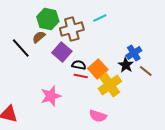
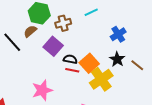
brown cross: (72, 29) -> (63, 23), size x0.7
blue cross: (134, 53) -> (118, 34), moved

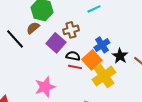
brown cross: (63, 23) -> (71, 30), moved
blue cross: (118, 34) -> (102, 45), moved

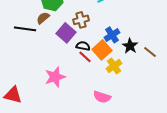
black line: (15, 39) -> (25, 29), turned -40
red line: (75, 67) -> (85, 57), turned 32
yellow cross: (104, 76) -> (114, 66), size x0.7

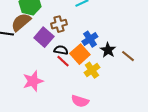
brown semicircle: (43, 18) -> (21, 22), size x1.5

